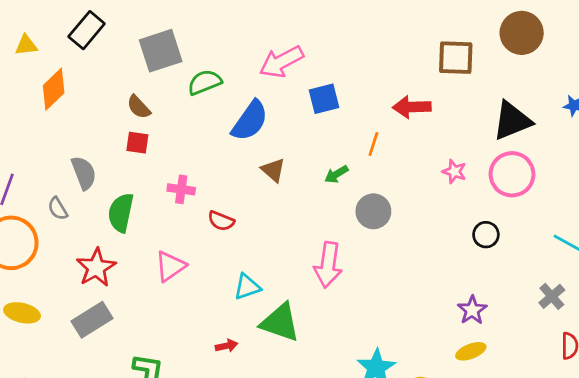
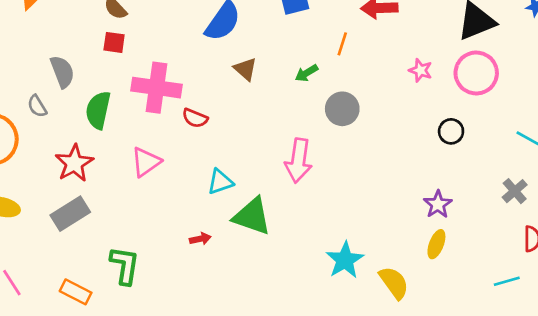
pink cross: (181, 189) -> (156, 88), size x1.8
yellow ellipse: (471, 351) -> (436, 244), turned -48

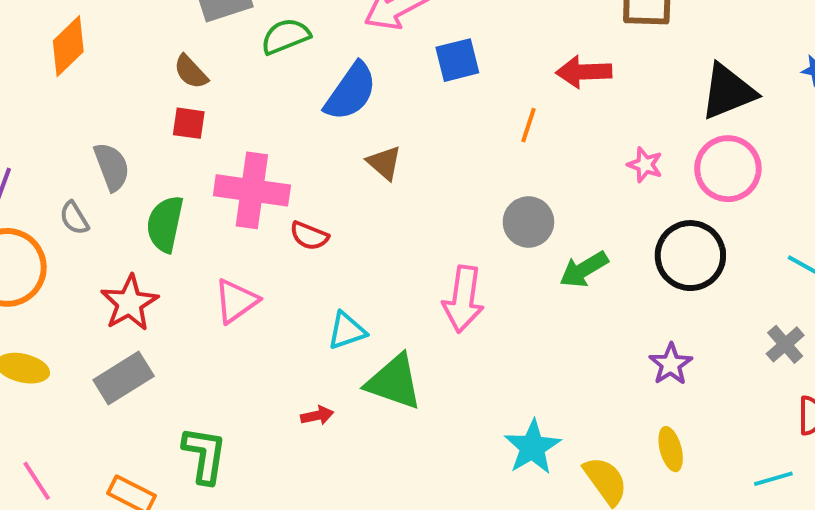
green arrow: (306, 73) -> (584, 269), moved, size x1.4
black circle: (451, 131) -> (690, 256), size x1.8
yellow ellipse: (436, 244) -> (671, 449), moved, turned -36

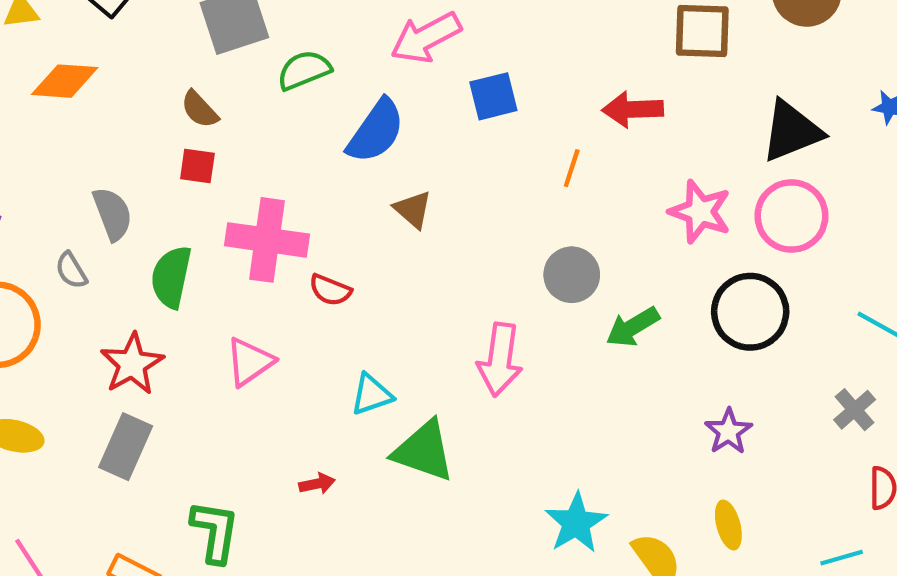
orange diamond: (68, 46) -> (65, 81), turned 48
pink star: (645, 165) -> (700, 212), size x1.6
gray rectangle: (124, 378) -> (126, 447), turned -34
red arrow: (317, 416) -> (317, 484), moved

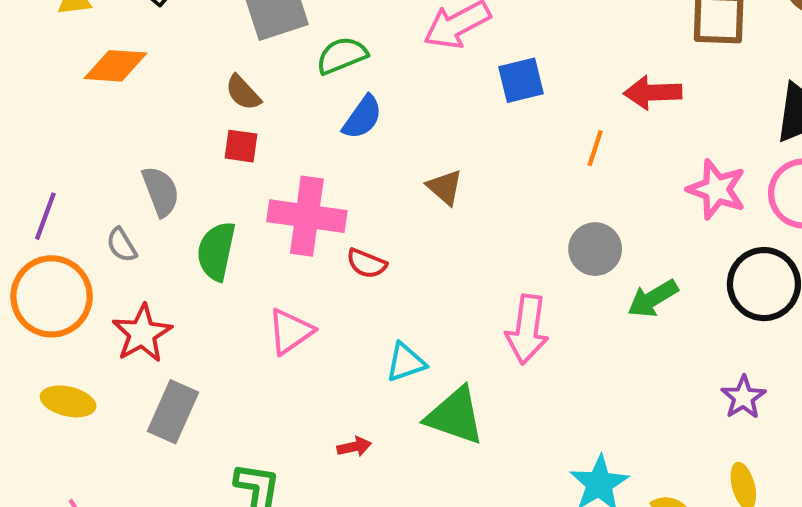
blue semicircle: (376, 131) -> (362, 117), moved, size x0.7
red star: (132, 364) -> (142, 333), moved

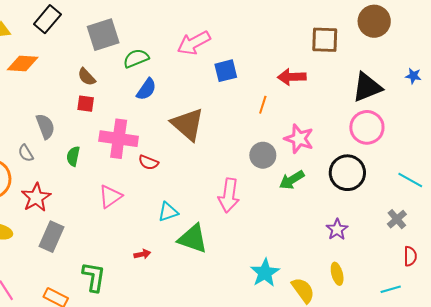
brown triangle: (445, 187) -> (188, 124), size x1.8
pink star: (717, 189) -> (299, 139), moved
green semicircle: (216, 251) -> (73, 156), size x0.7

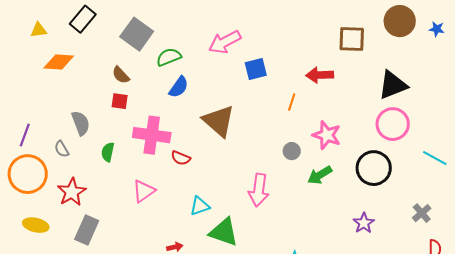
gray square: (103, 35) -> (137, 34), turned -36
blue star: (413, 76) -> (437, 29), moved
gray circle: (263, 155) -> (292, 151), size x0.7
cyan line: (410, 180) -> (435, 158), moved

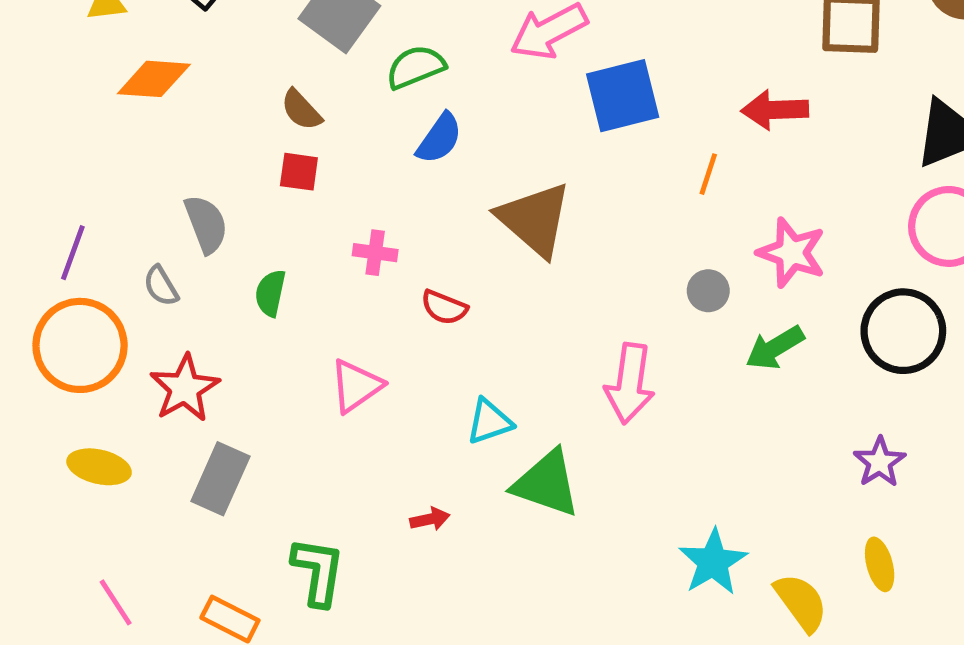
blue square: (256, 69) -> (623, 96), size x1.4
pink cross: (152, 135) -> (375, 253), size x0.5

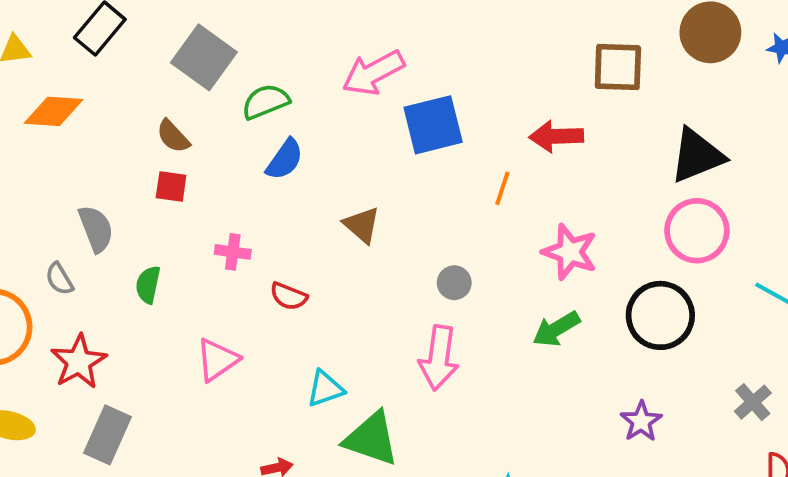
brown triangle: (535, 219) -> (362, 225), size x0.6
gray circle: (708, 291) -> (454, 283), moved

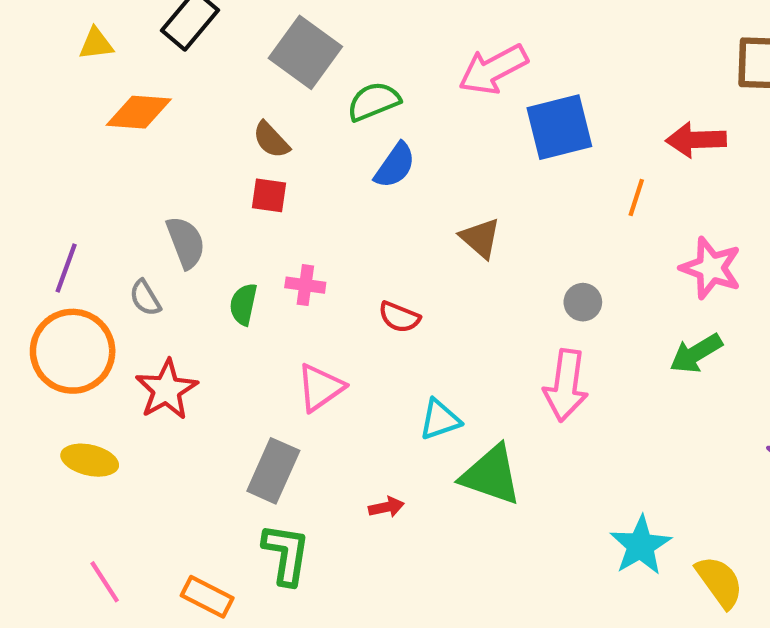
pink cross: (233, 252) -> (305, 285), moved
gray rectangle: (108, 435) -> (273, 471), moved

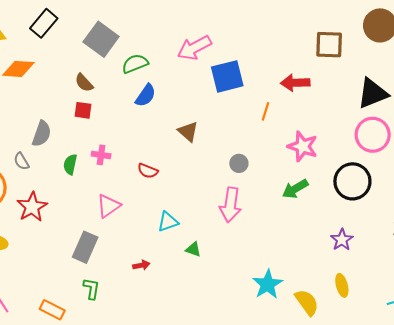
gray semicircle: (186, 242) -> (42, 134), turned 40
green triangle: (491, 475) -> (193, 249), size x0.5
green L-shape: (286, 554) -> (91, 289), size x0.7

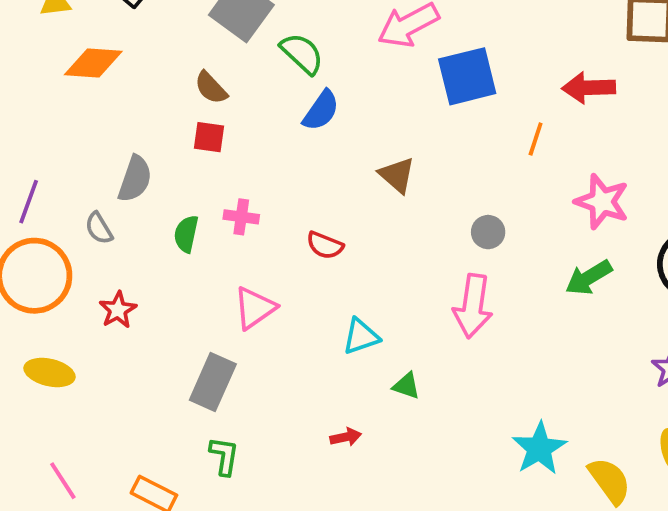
green semicircle: (135, 64) -> (302, 54), turned 65
red star: (32, 207) -> (118, 310), size x0.7
red arrow: (141, 265) -> (346, 437), moved

